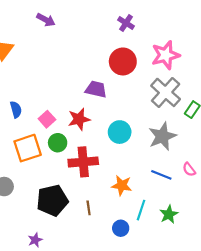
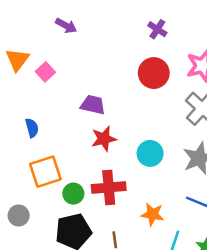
purple trapezoid: (96, 89) -> (93, 105), moved
pink square: (47, 119) -> (45, 72), moved
green circle: (58, 143) -> (73, 194), moved

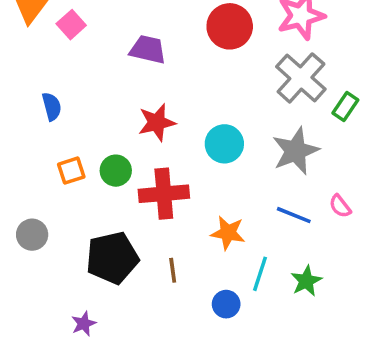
purple trapezoid: (93, 105) -> (148, 49), moved
orange square: (45, 172) -> (71, 171), size x0.6
green circle: (73, 194) -> (116, 171), moved

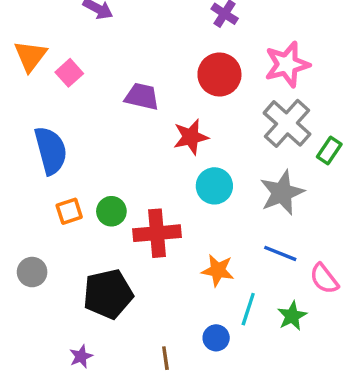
blue semicircle: (52, 106) -> (51, 150), size x1.8
red star: (157, 122) -> (191, 137), moved
pink semicircle: (340, 206) -> (324, 279), moved, size x1.4
brown line: (173, 270) -> (165, 358), moved

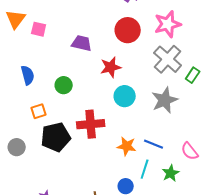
pink square: (69, 73) -> (39, 29), turned -35
blue semicircle: (51, 150) -> (28, 75), size x0.7
green circle: (111, 211) -> (64, 85), moved
blue line: (280, 253) -> (154, 144), moved
black pentagon: (108, 294) -> (56, 137), moved

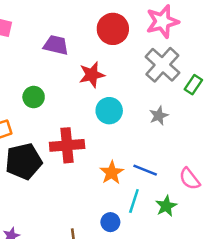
gray star: (165, 100) -> (159, 116), size x0.6
orange star: (127, 146) -> (112, 173), turned 30

